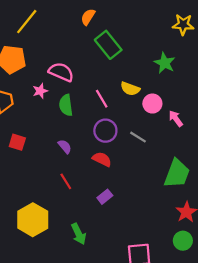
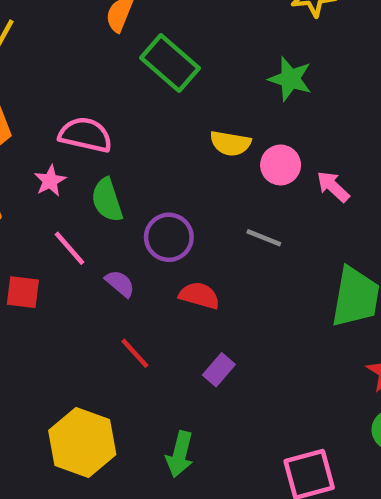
pink line: (102, 99) -> (69, 248), moved
purple circle: (105, 131) -> (169, 237), moved
green arrow: (79, 234) -> (180, 454), turned 50

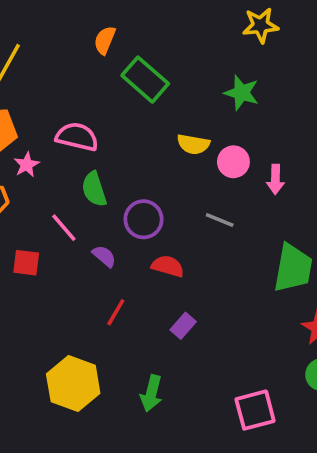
pink star: (50, 181) -> (27, 165), moved
pink arrow: (333, 187) -> (275, 179), turned -132
red line: (135, 353) -> (116, 312), turned 72

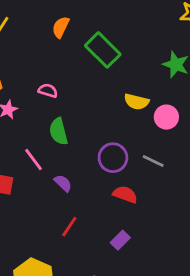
orange semicircle: (105, 40) -> (61, 27), moved
pink semicircle: (77, 137) -> (48, 91), size x0.6
purple circle: (144, 219) -> (113, 158), moved
red semicircle: (168, 266) -> (125, 194), moved

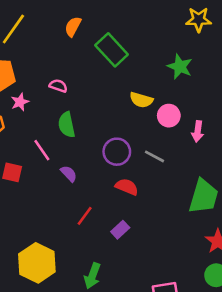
red line: (69, 227) -> (85, 216), moved

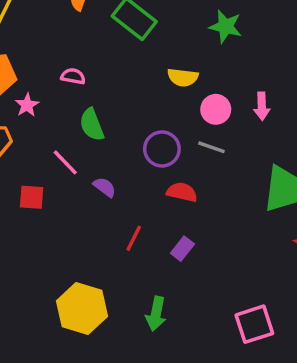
pink circle: (169, 116) -> (216, 109), moved

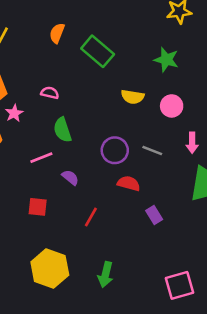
pink arrow: (262, 106) -> (192, 143), moved
pink circle: (216, 109) -> (172, 106), moved
pink line: (65, 162) -> (41, 158), turned -70
red square: (32, 197) -> (38, 207), moved
purple rectangle: (182, 249) -> (154, 215), moved, turned -72

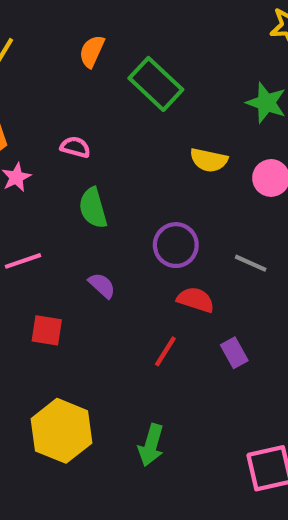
gray line: (152, 150) -> (251, 263), moved
pink line: (41, 158) -> (23, 261), moved
red line: (91, 217) -> (165, 351), moved

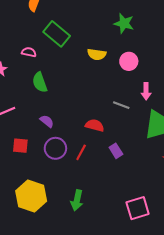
green rectangle: (156, 84) -> (57, 34), moved
purple circle: (176, 245) -> (55, 148), moved

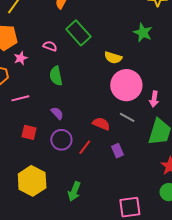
pink circle: (129, 61) -> (126, 85), moved, size x1.8
gray line: (121, 105) -> (127, 117), moved

